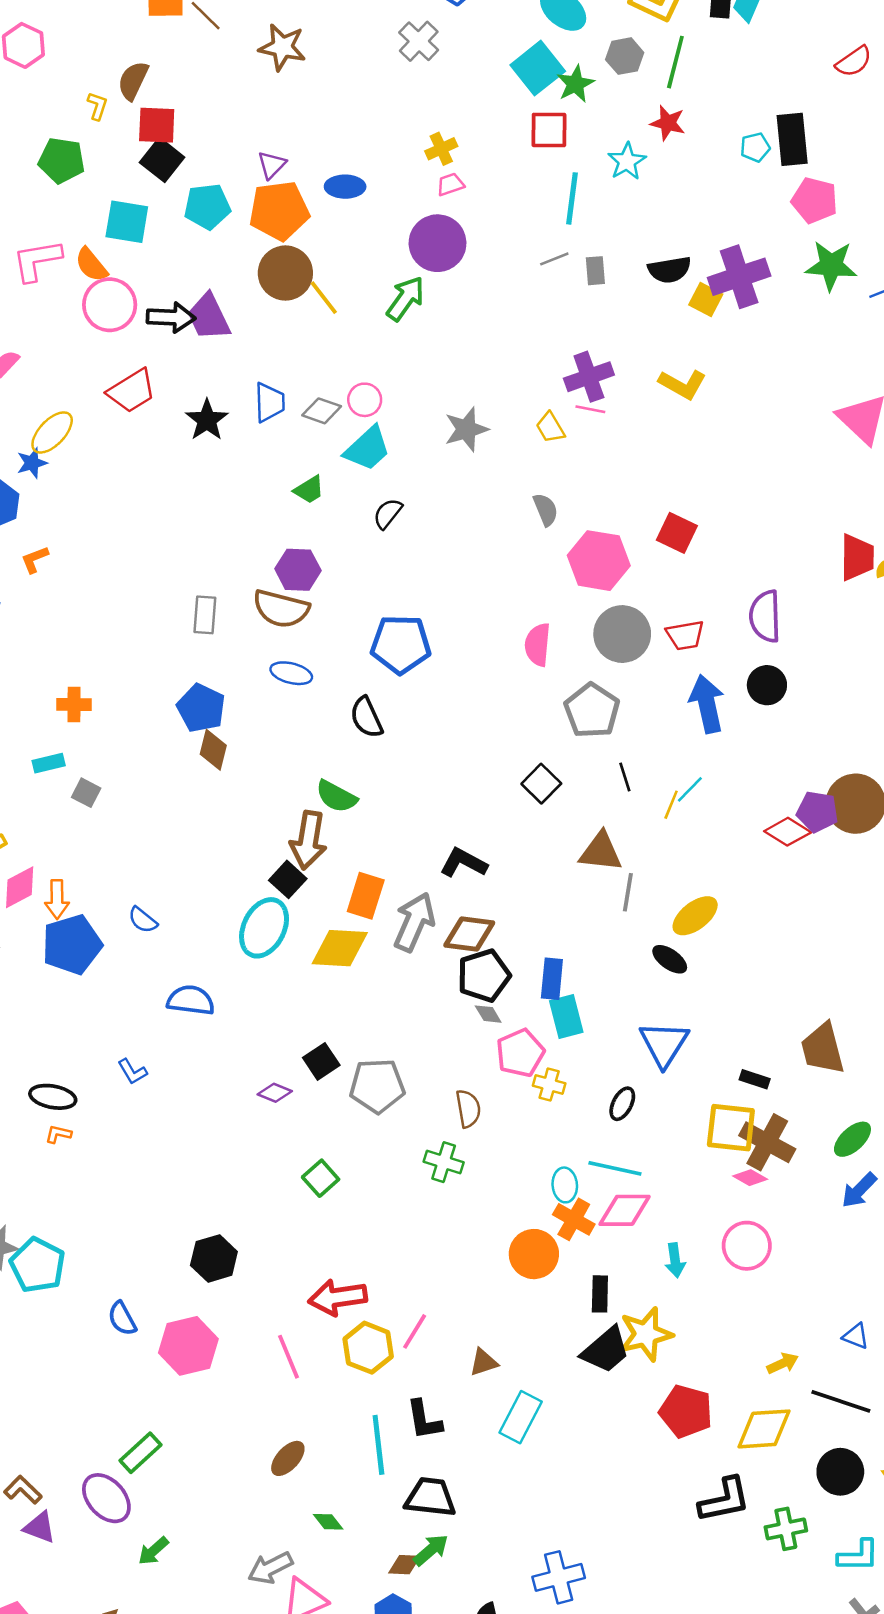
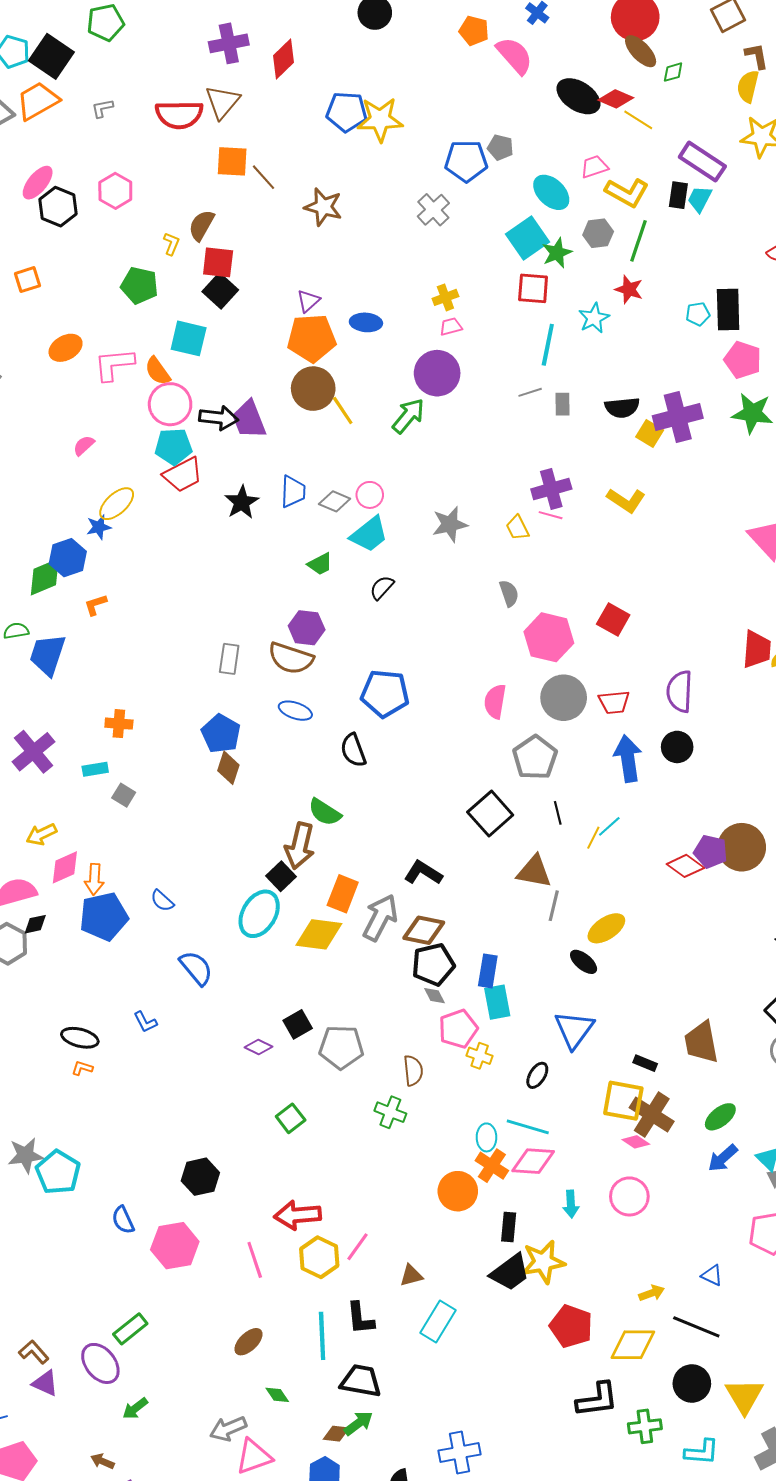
cyan pentagon: (207, 206) -> (174, 447), moved
black square: (541, 784) -> (490, 814), size x1.4
blue semicircle: (191, 1000) -> (196, 968), turned 39

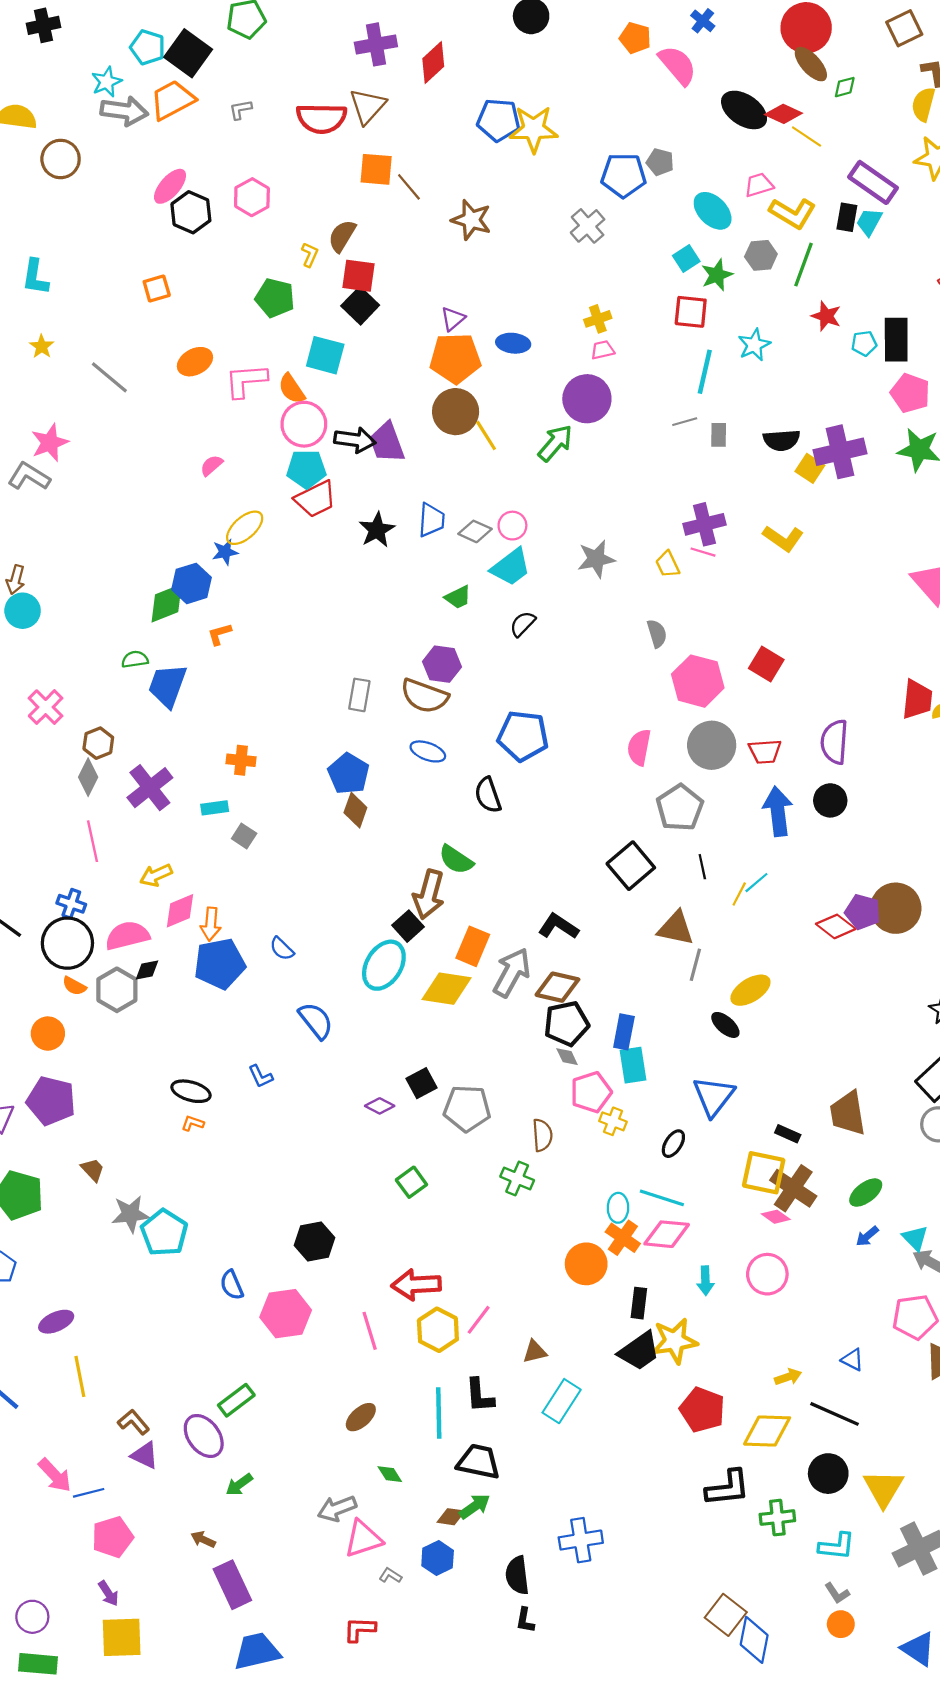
cyan square: (528, 238) -> (686, 258), size x0.6
red star: (629, 289) -> (826, 316), moved
blue arrow: (723, 1158) -> (867, 1236), size x0.7

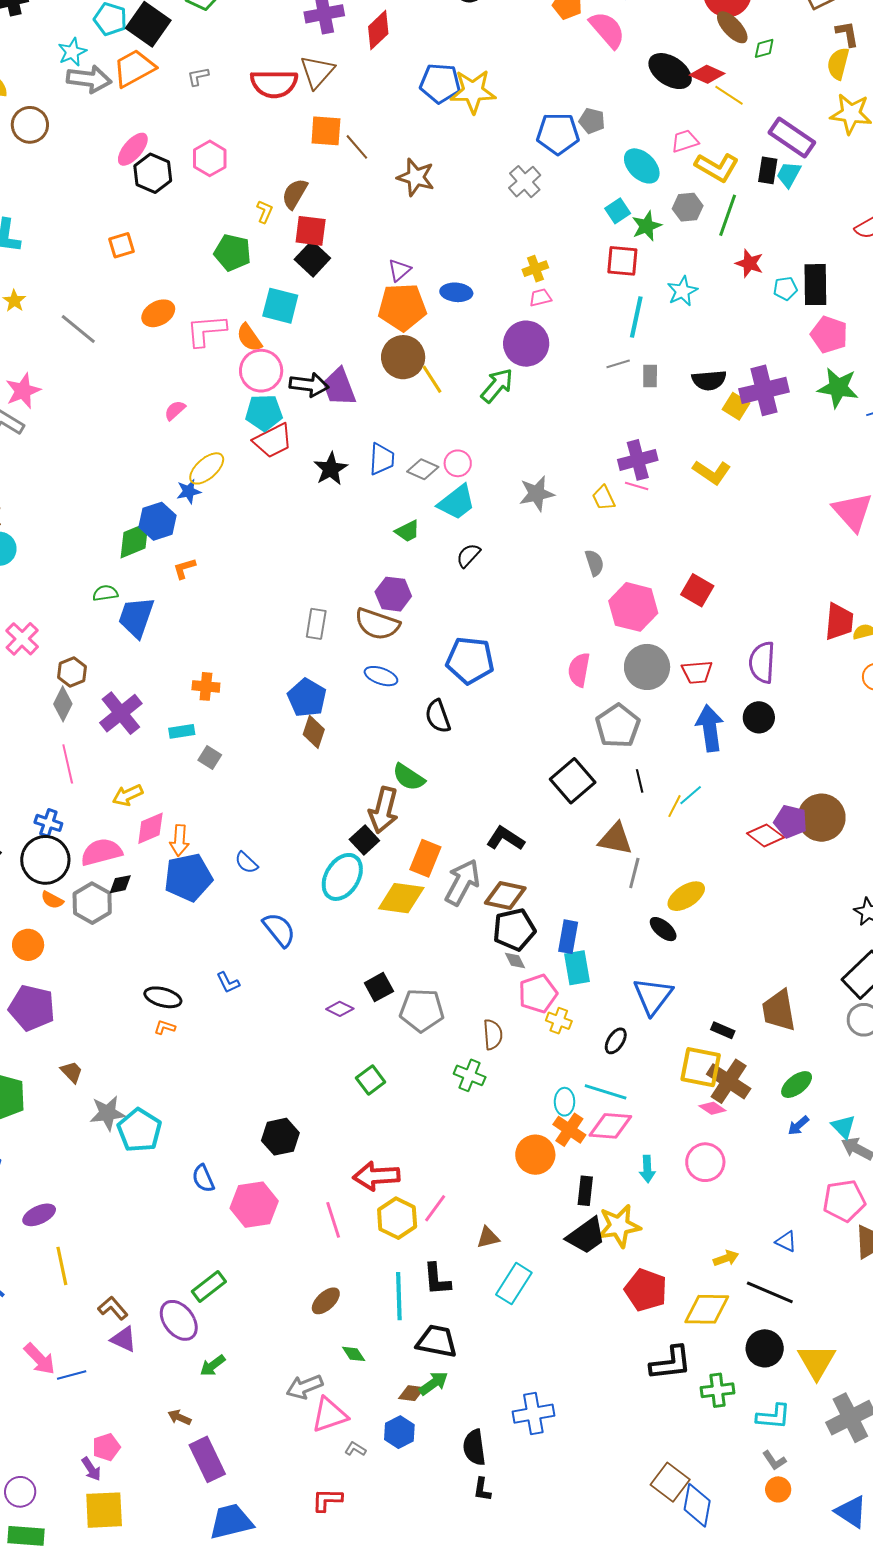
pink pentagon: (113, 1537) -> (106, 1447), moved, size x0.7

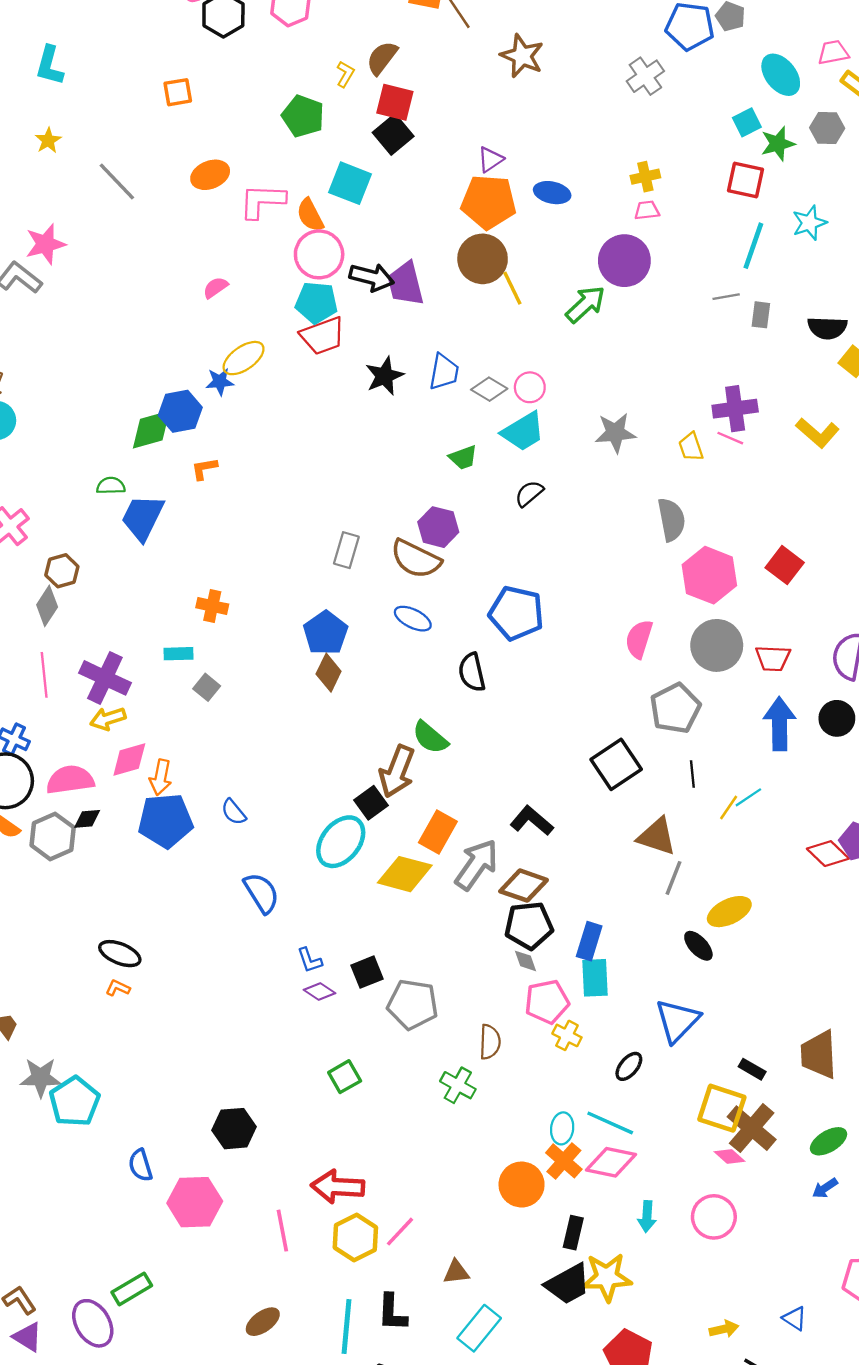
gray semicircle: (594, 563) -> (671, 520), size x1.4
purple cross: (121, 713) -> (105, 678), moved, turned -33
blue L-shape: (228, 983) -> (310, 960), moved

